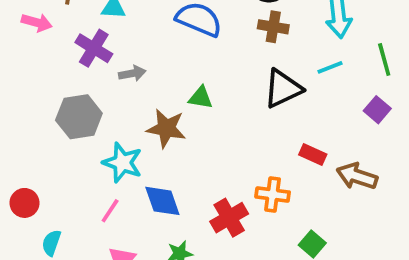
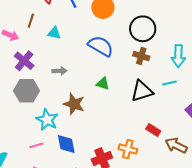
purple cross: (94, 48) -> (24, 61), moved
green triangle: (201, 98) -> (103, 83), moved
pink line: (110, 211) -> (36, 145), turned 32

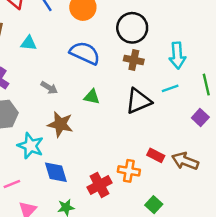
gray arrow: (59, 71) -> (49, 88), moved, turned 40
red rectangle: (153, 130) -> (156, 155), moved
pink line: (36, 145) -> (12, 184), moved

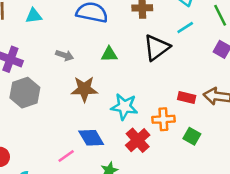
cyan star: (30, 146) -> (124, 107), moved
pink line: (12, 184) -> (66, 156), moved
green square: (154, 205) -> (192, 136), moved

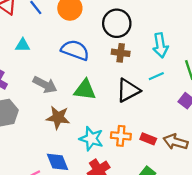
green triangle: (109, 54) -> (85, 90), size x1.5
gray arrow: (65, 55) -> (45, 85), size x1.5
orange cross: (163, 119) -> (121, 136), moved

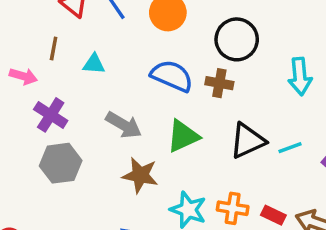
brown cross: (121, 53) -> (219, 83), moved
cyan line: (156, 76) -> (290, 148), moved
green triangle: (85, 90) -> (183, 136), turned -35

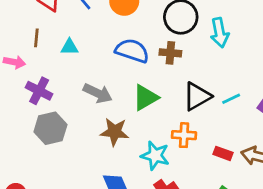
cyan arrow: (300, 76) -> (220, 33), moved
orange cross: (233, 208) -> (184, 135), moved

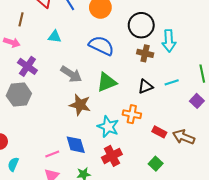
brown line: (36, 38) -> (21, 19), moved
brown cross: (170, 53) -> (145, 53), moved
black triangle: (197, 96) -> (145, 86), size x0.7
cyan line: (231, 99) -> (172, 82), moved
gray hexagon: (50, 128) -> (19, 95), moved

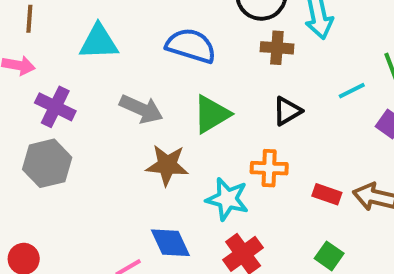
cyan triangle: (55, 37) -> (99, 42), size x1.5
cyan line: (172, 82) -> (352, 91), moved

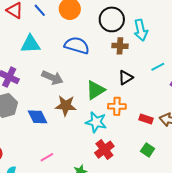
green triangle: (212, 114) -> (96, 90), moved
blue diamond: (170, 243) -> (38, 117), moved

